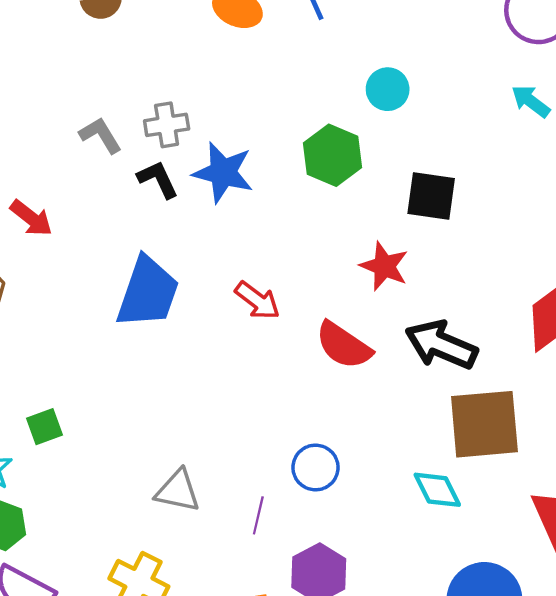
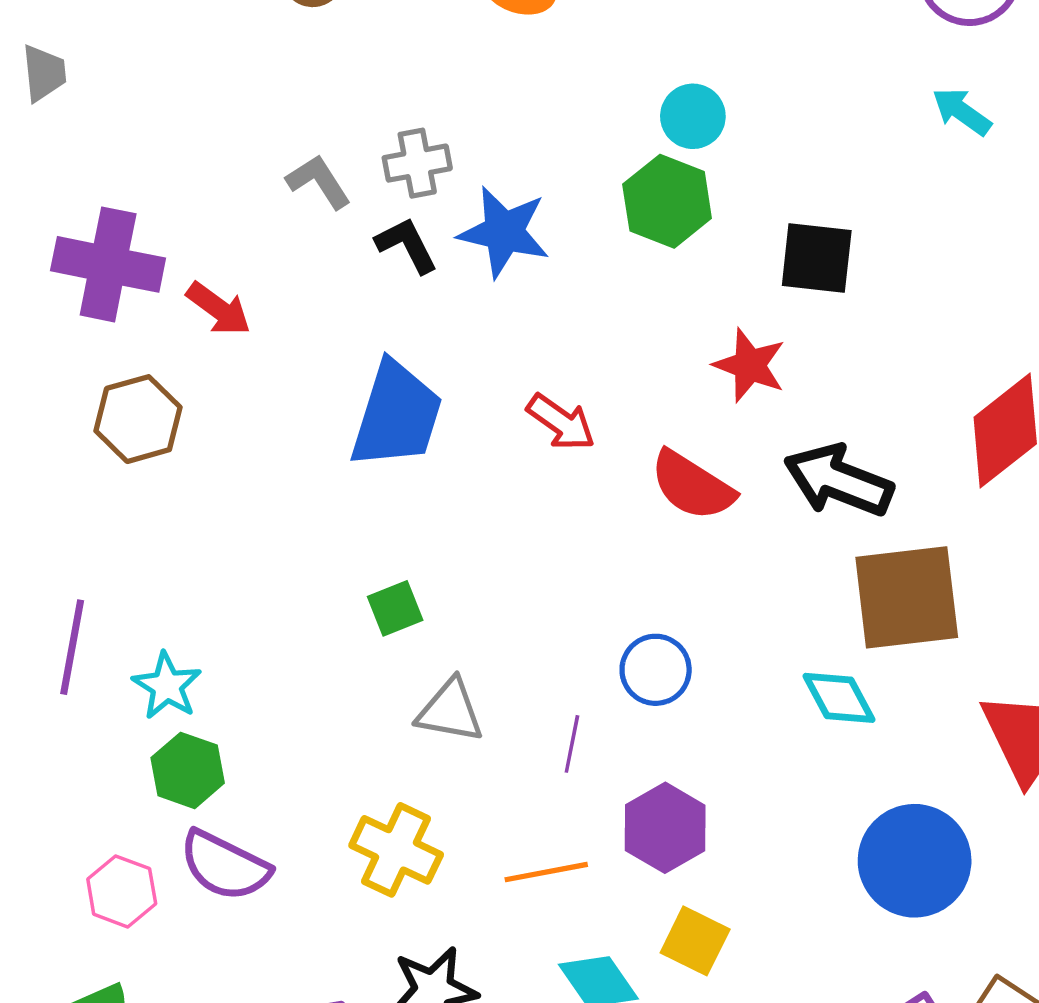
cyan circle: (388, 89) -> (693, 116), moved
green square: (44, 427) -> (395, 608), moved

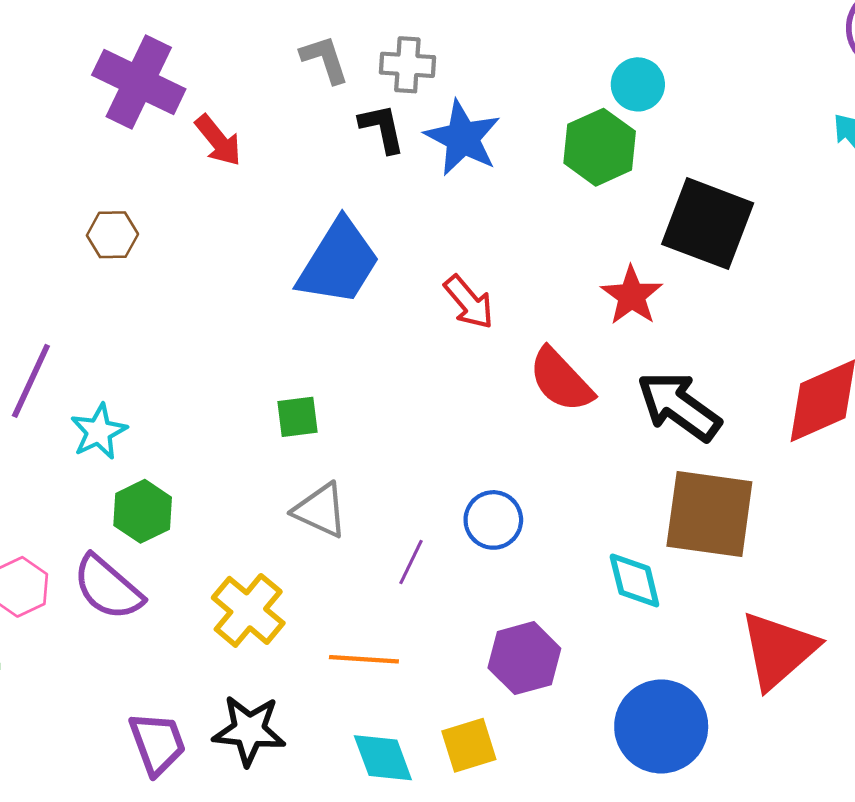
black square: (817, 258) -> (708, 224), size x1.4
brown hexagon: (138, 419) -> (112, 235), moved, size x0.7
green hexagon: (188, 770) -> (143, 511), moved
purple hexagon: (665, 828) -> (524, 658), moved
yellow square: (695, 941) -> (469, 745), turned 32

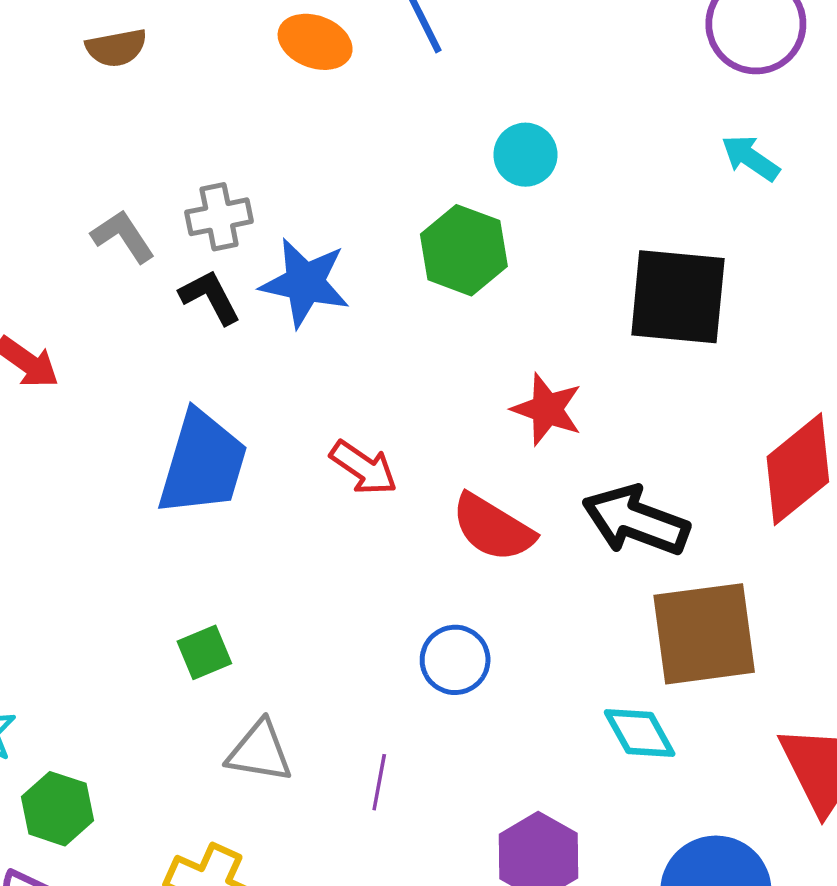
cyan circle: (638, 84) -> (525, 155), moved
black square: (708, 224) -> (678, 297), moved
blue circle: (493, 520) -> (455, 660), moved

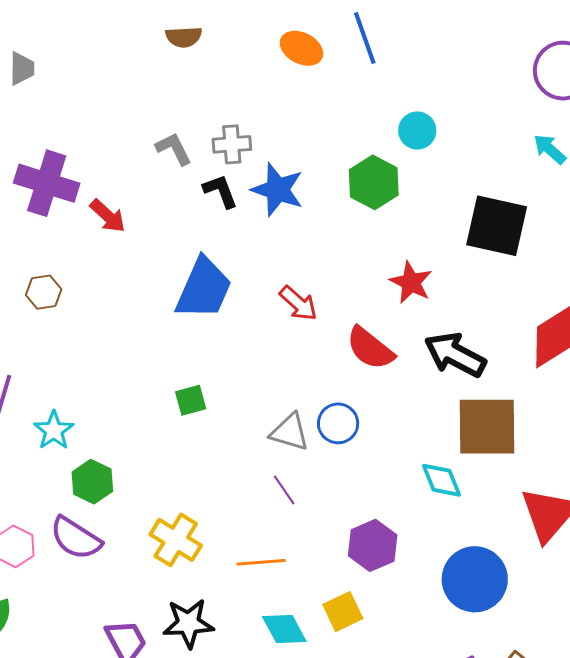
gray triangle: (260, 752) -> (290, 432), moved
purple line: (379, 782) -> (284, 490), turned -52

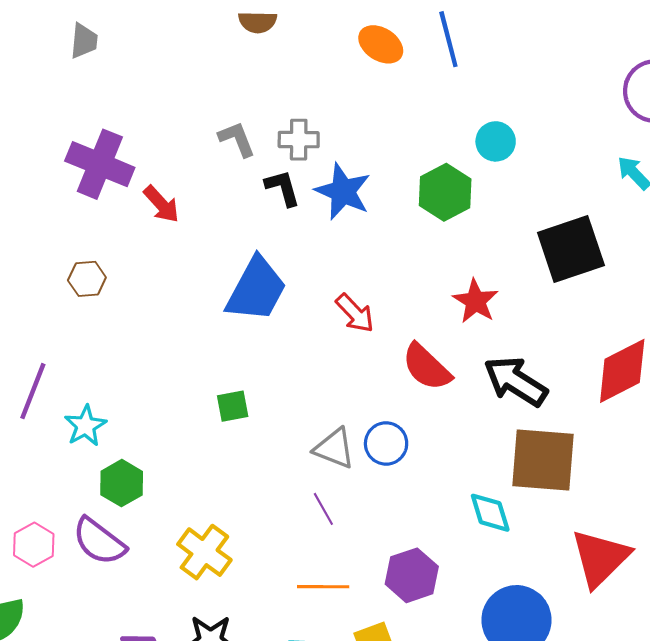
black square: (497, 226) -> (571, 249), turned -36
orange line: (261, 562) -> (323, 587), moved

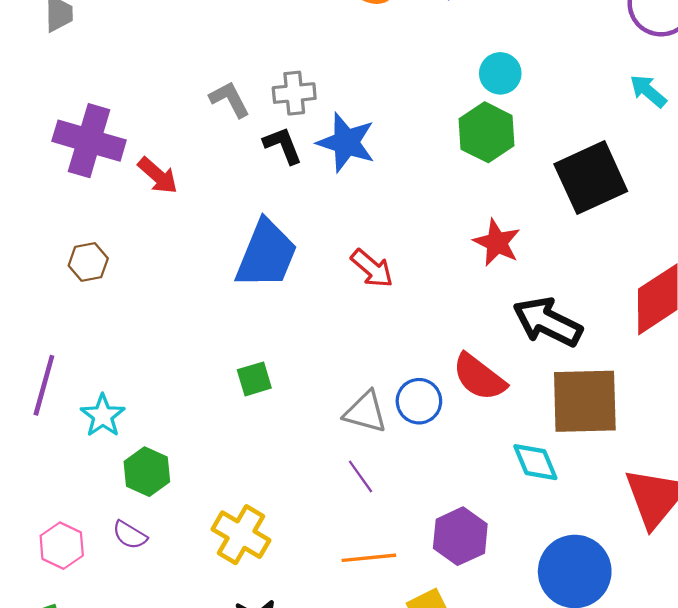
green hexagon: (445, 192) -> (486, 132), moved
red semicircle: (427, 367) -> (479, 377), moved
purple semicircle: (99, 541) -> (130, 535), size x0.6

